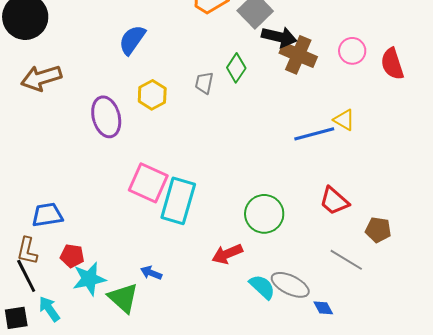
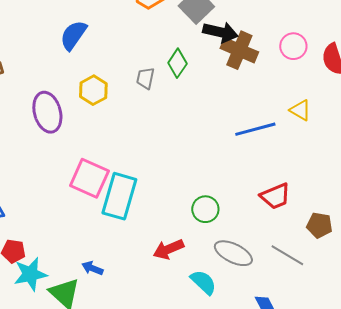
yellow triangle: (344, 120) -> (300, 110), moved
red trapezoid: (334, 201) -> (275, 196), turned -64
green circle: (264, 214) -> (205, 209), size x0.7
gray ellipse: (290, 285) -> (233, 253), moved

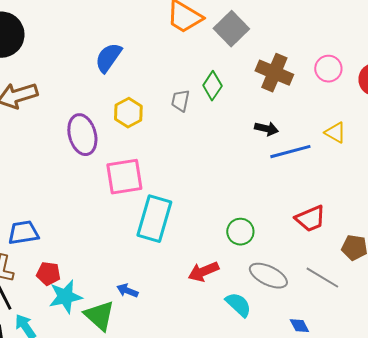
black arrow: (220, 32) -> (266, 129), moved, size x0.7
pink square: (89, 178) -> (124, 177), moved, turned -33

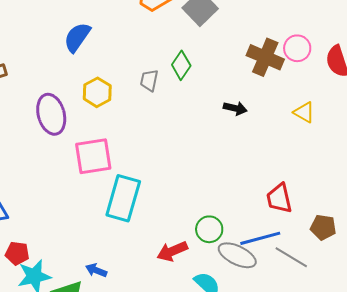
brown cross: (274, 73) -> (265, 57), moved
blue line: (290, 152) -> (260, 238), moved
red trapezoid: (310, 219) -> (279, 198), turned 100
green circle: (240, 232) -> (209, 229), moved

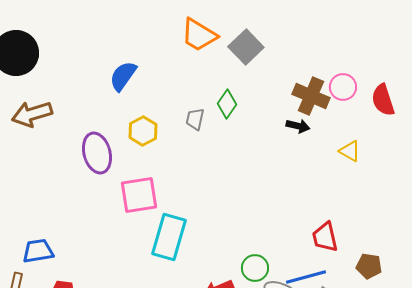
black arrow: (235, 108) -> (298, 126), moved

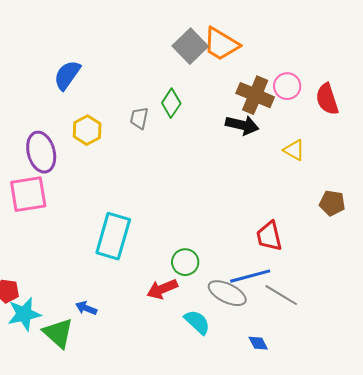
orange trapezoid: (199, 35) -> (221, 44), moved
black arrow: (298, 126) -> (242, 125), size x1.4
pink square: (139, 195) -> (28, 194), moved
brown pentagon: (369, 266) -> (332, 203), moved
green circle: (255, 268) -> (185, 262), moved

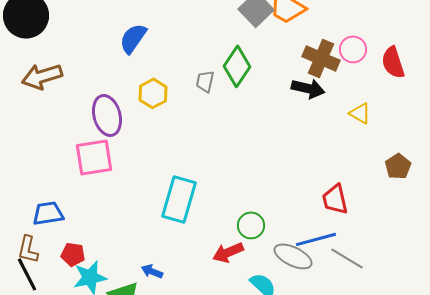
green diamond: (171, 103) -> (237, 66), size x1.4
brown pentagon: (332, 203) -> (398, 166), turned 30

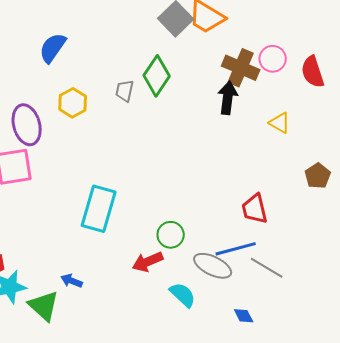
black arrow: (308, 88) -> (228, 98), turned -96

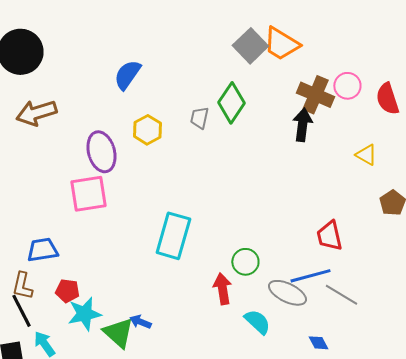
yellow triangle: (280, 123) -> (366, 155), moved
red arrow: (148, 262) -> (222, 289), turned 104
blue arrow: (72, 281) -> (140, 322), moved

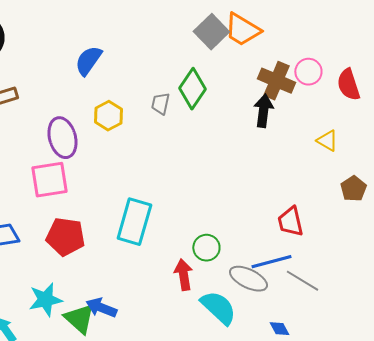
red pentagon: (67, 291) -> (65, 237), moved, size x1.6
blue arrow: (140, 322) -> (101, 308), size x1.4
cyan semicircle: (257, 322) -> (218, 308), size x1.4

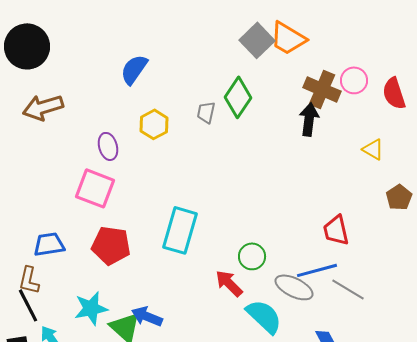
purple ellipse: (62, 138) -> (108, 146), size x0.7
pink square: (49, 180) -> (95, 188), turned 30
red arrow: (183, 275) -> (229, 283), turned -36

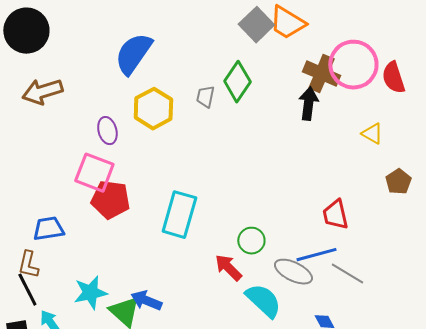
blue semicircle: (134, 69) -> (133, 54), size x1.4
pink circle: (354, 80) -> (353, 65), size x1.8
yellow hexagon: (154, 124) -> (153, 109), size x1.4
red pentagon: (111, 245) -> (110, 200), moved

